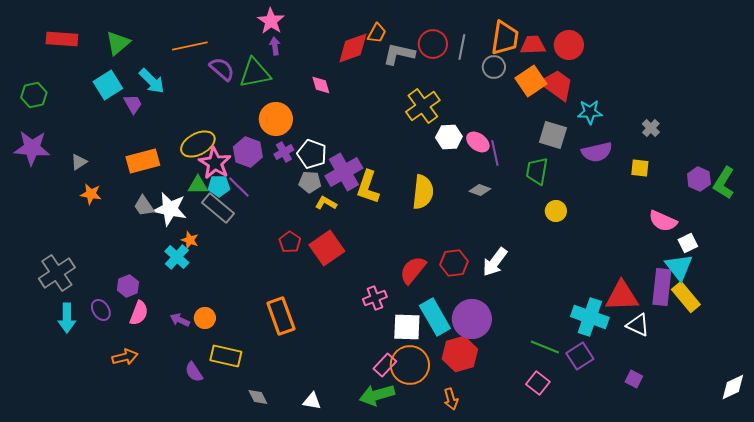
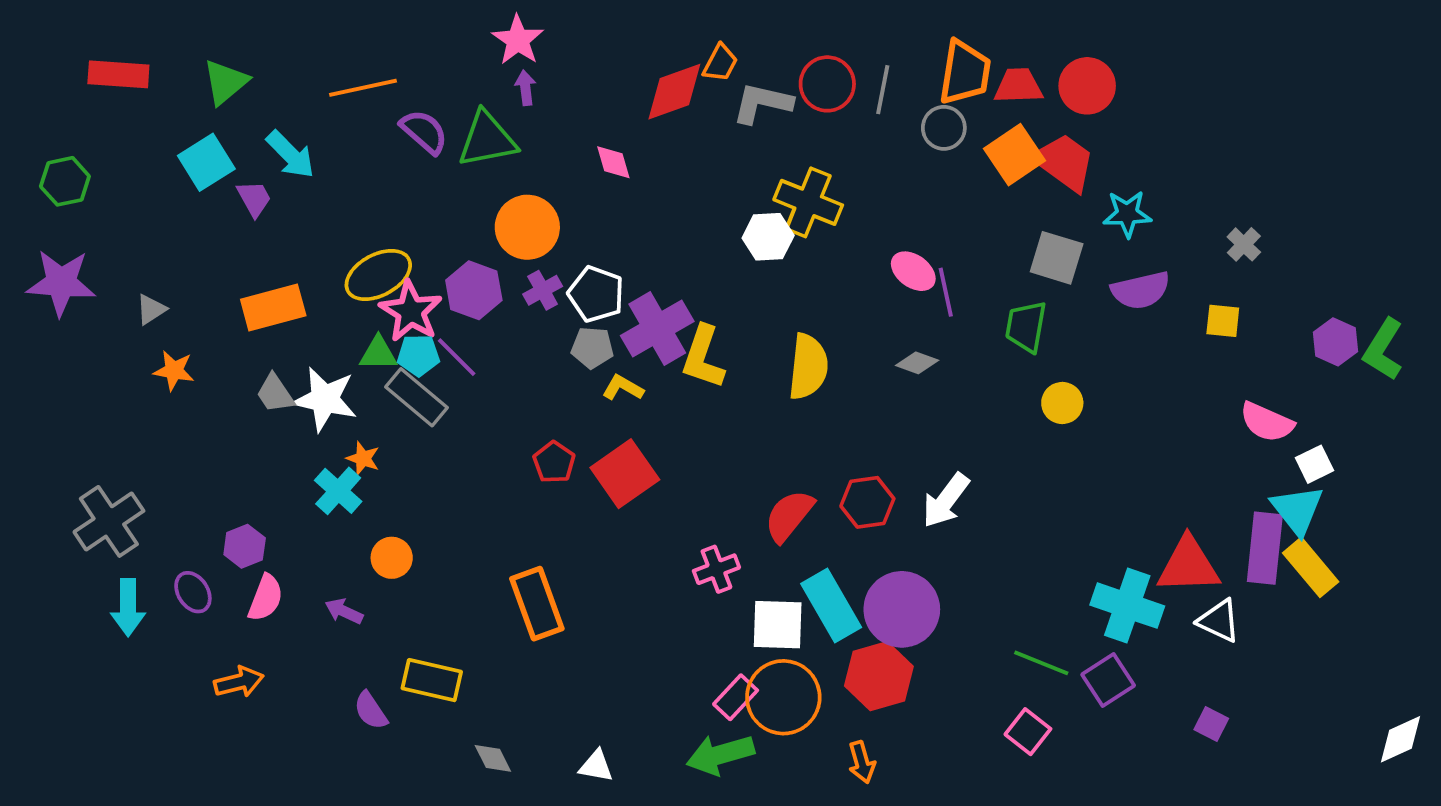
yellow cross: (423, 106) -> (808, 202), turned -32
white hexagon: (449, 137) -> (768, 237), moved
orange circle: (205, 318) -> (392, 558), moved

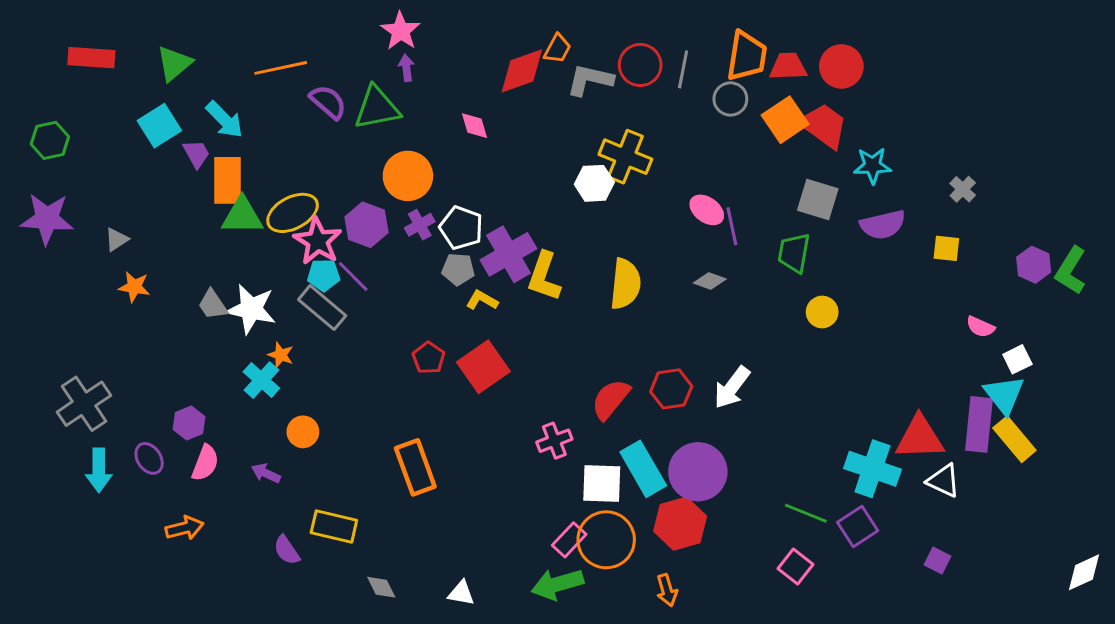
orange rectangle: (273, 307) -> (227, 180), moved, turned -75
green triangle: (378, 353) -> (242, 216), moved, size x1.4
pink semicircle: (1267, 422) -> (980, 327), size x0.7

